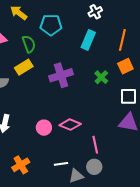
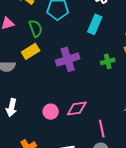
green cross: (101, 77) -> (108, 61), turned 32
pink diamond: (70, 125) -> (77, 109), turned -30

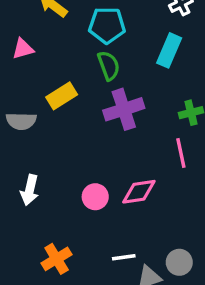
green semicircle: (36, 28) -> (109, 66), moved
pink line: (102, 129) -> (181, 153), moved

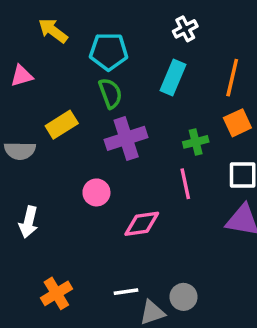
pink circle: (95, 197) -> (96, 192), moved

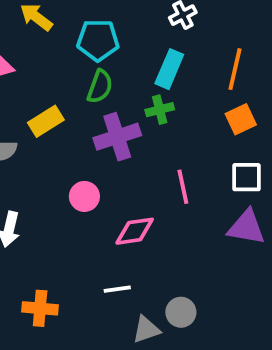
green semicircle: (110, 93) -> (100, 86), turned 40
green cross: (196, 142) -> (160, 110), moved
white line: (126, 292) -> (117, 289), moved
orange cross: (56, 293) -> (40, 308), turned 36

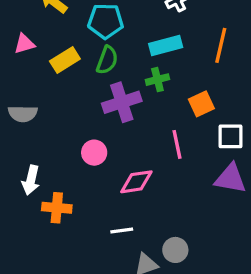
cyan rectangle: (169, 69) -> (166, 45), turned 52
orange square: (241, 119) -> (201, 104), moved
yellow rectangle: (46, 121) -> (65, 60), moved
orange cross: (40, 308) -> (57, 208), moved

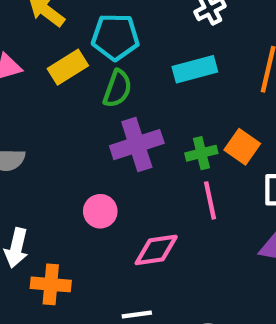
yellow rectangle: (65, 60) -> (68, 67), moved
green cross: (157, 80) -> (201, 153), moved
orange square: (201, 104) -> (242, 147), turned -30

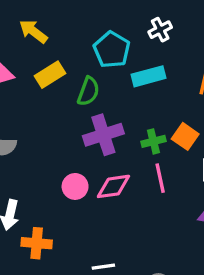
cyan pentagon: (115, 37) -> (112, 50), moved, turned 30
pink diamond: (156, 250) -> (113, 186), moved

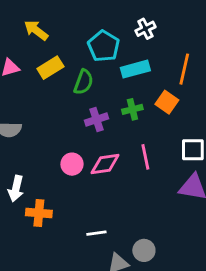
purple cross: (103, 135) -> (96, 119), size x0.7
orange square: (185, 136) -> (167, 102), moved
green cross: (153, 141) -> (132, 109), moved

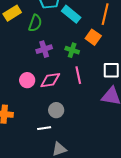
cyan rectangle: (135, 69) -> (71, 14), turned 54
green cross: (132, 109) -> (72, 50), moved, turned 32
gray circle: (144, 250) -> (56, 110), moved

